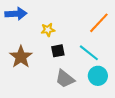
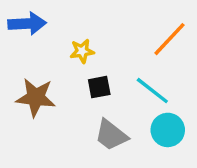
brown star: (21, 57) -> (36, 97), turned -30

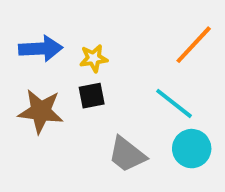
blue arrow: (27, 24) -> (41, 49), moved
black square: (99, 87) -> (92, 96), moved

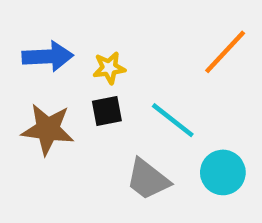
cyan line: (174, 103) -> (173, 120), moved

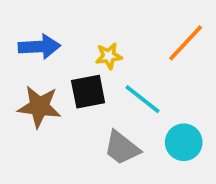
yellow star: (109, 68) -> (109, 56), moved
black square: (107, 111) -> (88, 92), size x1.4

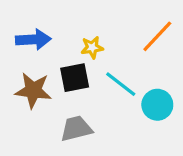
cyan circle: (184, 142) -> (157, 105), moved
gray trapezoid: (122, 148) -> (76, 129), moved, turned 128

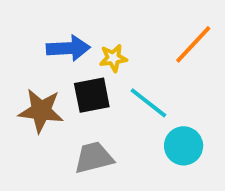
blue arrow: (33, 40) -> (68, 48), moved
cyan circle: (157, 105) -> (184, 146), moved

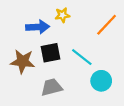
yellow star: (113, 58) -> (62, 15), moved

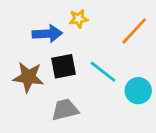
cyan circle: (101, 81) -> (138, 91), moved

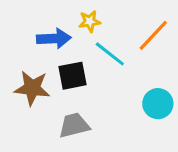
cyan line: (103, 72) -> (110, 54), moved

